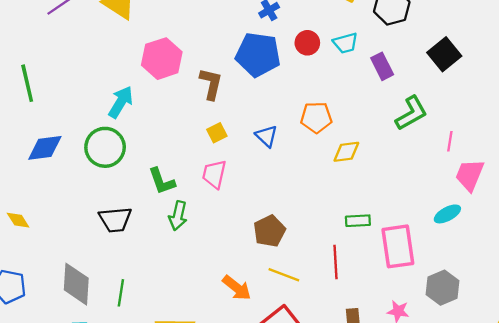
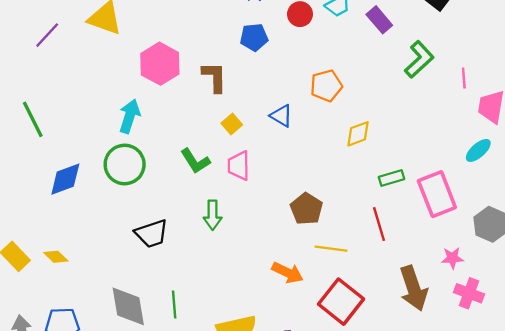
blue pentagon: (258, 55) -> (254, 37), size x0.6
yellow diamond: (346, 152) -> (358, 134), moved
green L-shape: (162, 181) -> (195, 161), moved

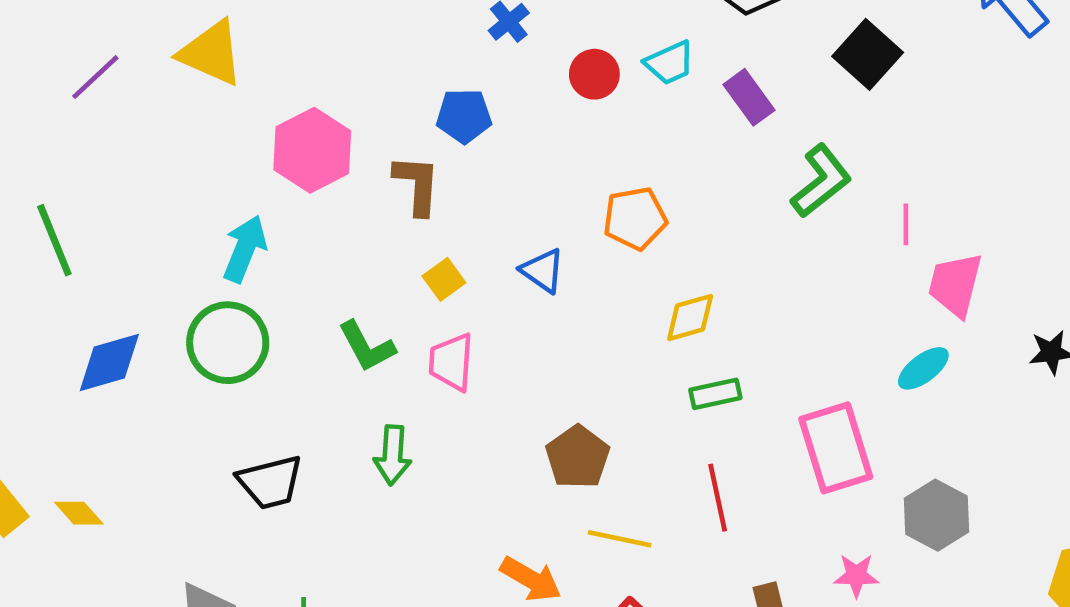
blue pentagon: (254, 37) -> (464, 116), moved
green rectangle: (392, 178) -> (715, 394), moved

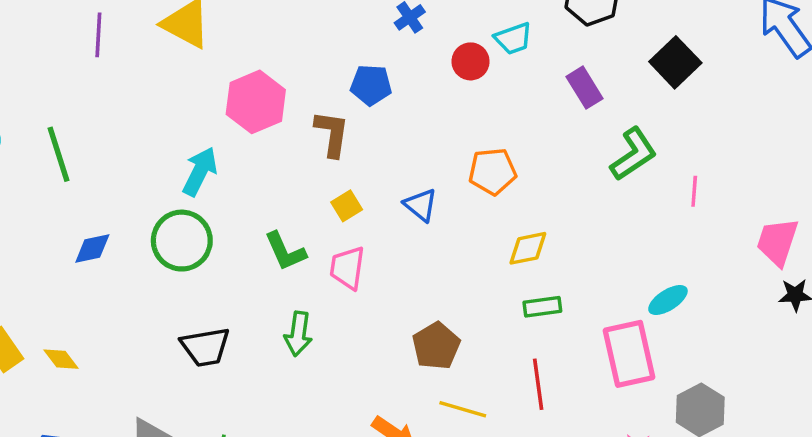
cyan trapezoid: (670, 63) -> (513, 39), moved
purple line: (95, 77) -> (98, 35), turned -48
pink trapezoid: (955, 285) -> (777, 242), moved
blue diamond: (109, 362) -> (92, 249), size x0.7
cyan ellipse: (923, 368) -> (668, 300), moved

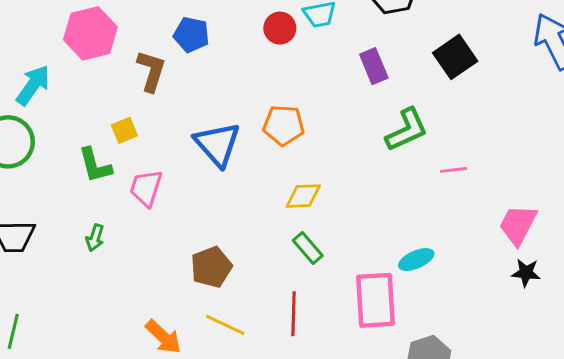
pink line: (694, 191) -> (454, 170), turned 70
blue triangle: (421, 205) -> (217, 144), size x1.6
yellow square: (347, 206) -> (124, 130), moved
green rectangle: (542, 307) -> (308, 248), turned 48
green arrow: (298, 334) -> (95, 238), size x0.7

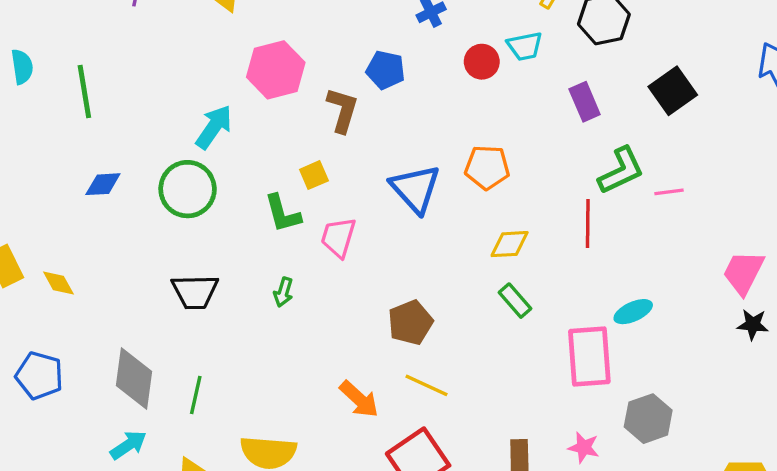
pink line: (454, 170) -> (669, 192), moved
red line: (293, 314) -> (588, 224), moved

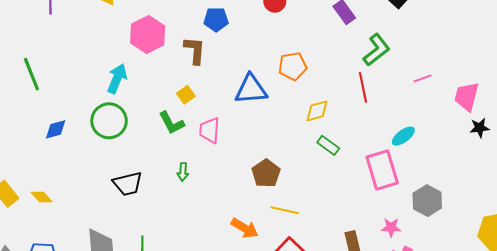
blue triangle: (415, 189) -> (251, 89), turned -40
pink line: (669, 192) -> (422, 78), moved

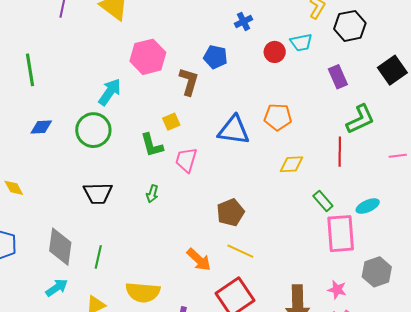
green rectangle: (328, 145) -> (323, 201), moved

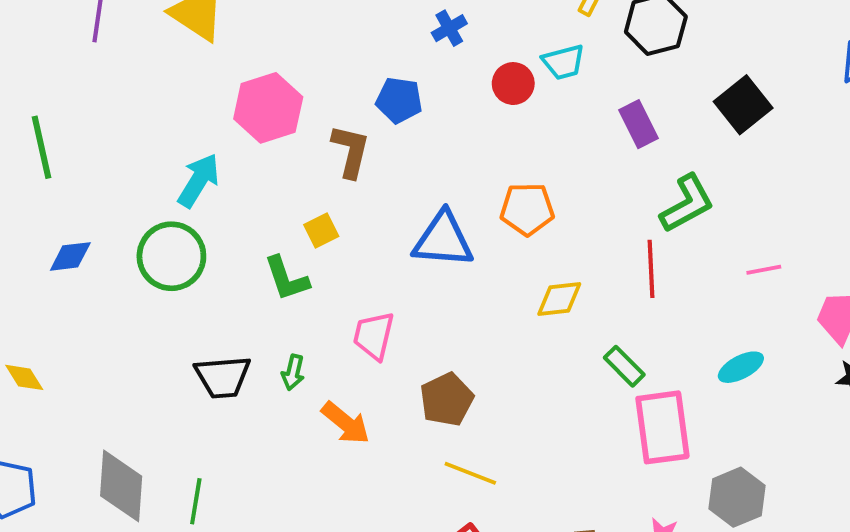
pink trapezoid: (186, 160) -> (374, 336), moved
black trapezoid: (98, 193) -> (223, 377), moved
cyan ellipse: (368, 206) -> (741, 367), moved
orange arrow: (199, 260) -> (346, 423), moved

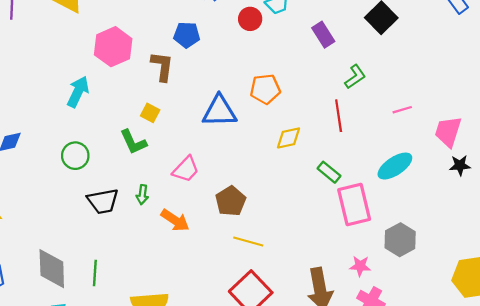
green L-shape: (687, 204) -> (355, 77), size x0.7
yellow square: (321, 231) -> (150, 113), turned -30
green circle: (171, 256) -> (75, 156), moved, size x0.7
pink trapezoid: (374, 336) -> (186, 169), turned -144
cyan ellipse: (741, 367) -> (395, 166), size x1.4

